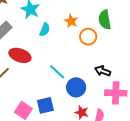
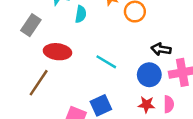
blue circle: (76, 87) -> (149, 75), moved

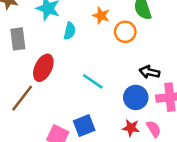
gray rectangle: (31, 25) -> (18, 39), turned -45
red ellipse: (57, 52) -> (43, 68), turned -75
pink semicircle: (169, 104) -> (154, 129), turned -35

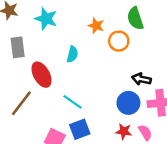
cyan semicircle: (70, 31) -> (72, 54), moved
red ellipse: (43, 68) -> (42, 75), turned -55
cyan line: (93, 81) -> (73, 102), moved

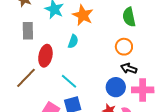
orange star: (96, 26) -> (83, 15), moved, size x1.5
orange circle: (119, 41) -> (124, 47), moved
red ellipse: (42, 75) -> (45, 56), turned 35

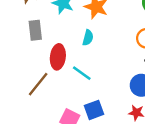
cyan line: (69, 81) -> (82, 73), moved

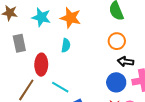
cyan line: (82, 73) -> (60, 87), moved

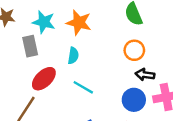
gray rectangle: (19, 43) -> (30, 46), moved
red ellipse: (41, 65) -> (44, 79), turned 45
cyan line: (60, 87) -> (83, 87), moved

